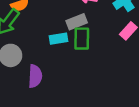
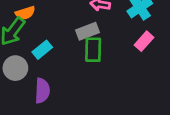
cyan rectangle: (58, 39) -> (42, 50), moved, turned -30

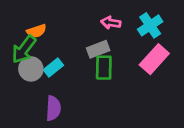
pink rectangle: (144, 41) -> (154, 59), size x1.5
gray circle: (15, 68) -> (31, 69), moved

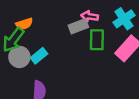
gray rectangle: (98, 49) -> (78, 26), moved
green rectangle: (104, 68) -> (97, 40), moved

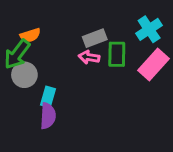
pink arrow: (90, 16) -> (89, 57), moved
cyan rectangle: (39, 56) -> (48, 97), moved, turned -35

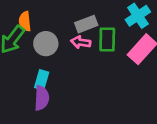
orange semicircle: (30, 35) -> (25, 21), turned 102
gray circle: (24, 75) -> (46, 44), moved

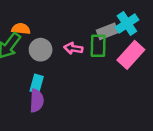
orange semicircle: (25, 21) -> (21, 29), turned 102
gray rectangle: (86, 24) -> (107, 31), moved

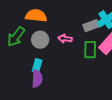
orange semicircle: (21, 29) -> (36, 16), moved, size x1.5
green rectangle: (98, 46) -> (90, 50), moved

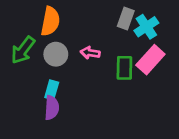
orange semicircle: (36, 16) -> (50, 21), turned 95
gray rectangle: (91, 26) -> (126, 19), moved, turned -49

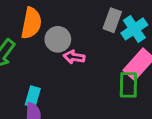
gray circle: (56, 54) -> (58, 39), moved
green rectangle: (124, 68) -> (128, 85), moved

